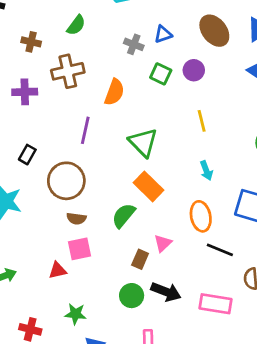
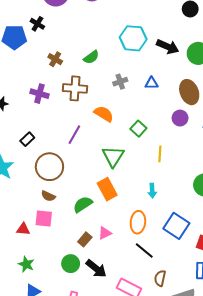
gray cross: (134, 44) -> (120, 82), moved, turned 32
purple circle: (194, 70) -> (180, 118), moved
green square: (161, 74) -> (138, 129), moved
orange semicircle: (114, 92) -> (104, 114), turned -96

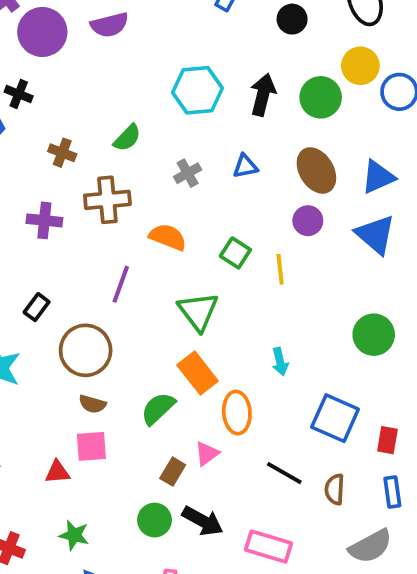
black arrow: (168, 47) -> (263, 95), turned -90
yellow line: (160, 154) -> (280, 269), moved
orange ellipse: (138, 222) -> (237, 413), moved
brown semicircle: (160, 278) -> (335, 489), moved

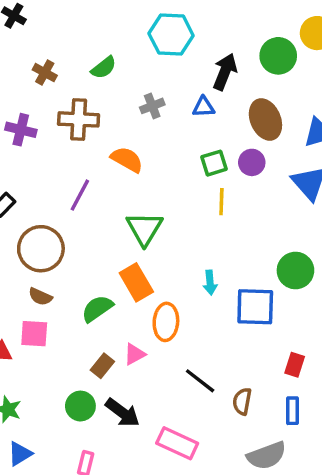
black arrow: (263, 95) -> (225, 72), moved
green square: (235, 253) -> (214, 163), moved, turned 32
blue square: (335, 418) -> (255, 307), moved, turned -30

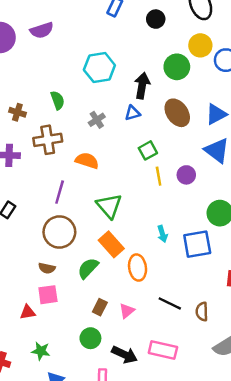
green semicircle: (104, 68) -> (58, 100), turned -60
purple circle: (252, 162) -> (186, 175), moved
brown circle: (41, 249) -> (59, 232), moved
pink triangle: (135, 354) -> (127, 311), moved
black arrow: (122, 413) -> (125, 355), moved

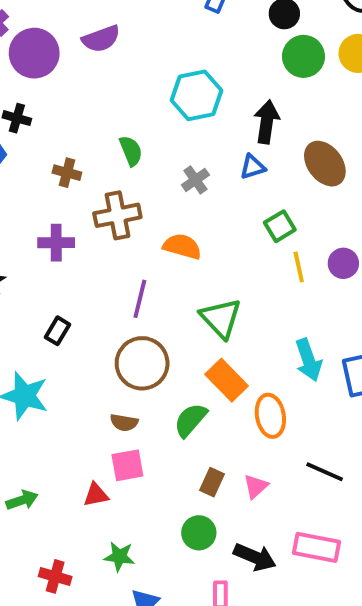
green circle: (177, 67) -> (303, 56), moved
cyan arrow: (162, 234) -> (308, 360), size x1.5

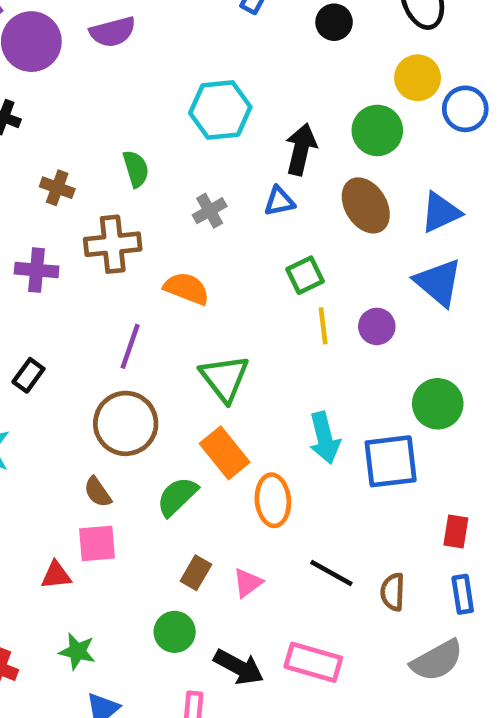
green circle: (303, 56) -> (377, 130), moved
brown semicircle: (124, 423) -> (98, 492), turned 40

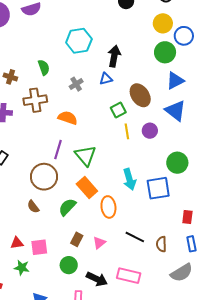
green circle: (377, 130) -> (165, 52), moved
brown ellipse: (366, 205) -> (140, 95), moved
purple line: (130, 346) -> (58, 150), moved
pink square: (97, 543) -> (39, 247), moved
green star: (77, 651) -> (22, 268), moved

